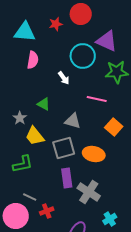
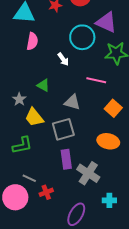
orange ellipse: (94, 154) -> (108, 141), moved
cyan cross: (110, 219) -> (109, 200), turned 32

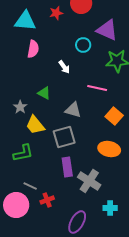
cyan circle: (82, 37) -> (83, 45), size x0.6

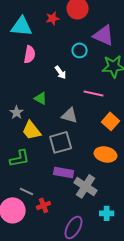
purple rectangle: (67, 167) -> (64, 172), turned -72

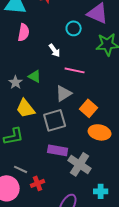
pink line: (94, 93) -> (75, 70), moved
gray star: (17, 112) -> (16, 82), moved
gray triangle: (70, 115) -> (64, 93), turned -48
orange square: (111, 121) -> (89, 108), moved

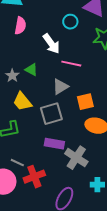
white arrow: (55, 50) -> (51, 44), size x1.5
orange square: (89, 108) -> (85, 102), turned 36
red cross: (38, 183) -> (34, 177), size x1.5

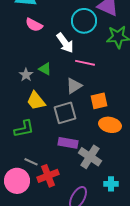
cyan circle: (70, 22) -> (84, 21), size x1.6
pink semicircle: (20, 26) -> (34, 25), turned 108

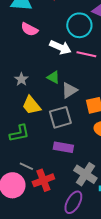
white arrow: (65, 43) -> (60, 47), turned -30
pink line: (85, 63) -> (86, 54), moved
green triangle: (45, 69) -> (53, 77), moved
gray cross: (90, 157) -> (85, 174), moved

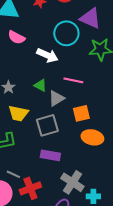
pink line: (86, 54) -> (73, 80), moved
yellow trapezoid: (31, 105) -> (18, 113), turned -40

